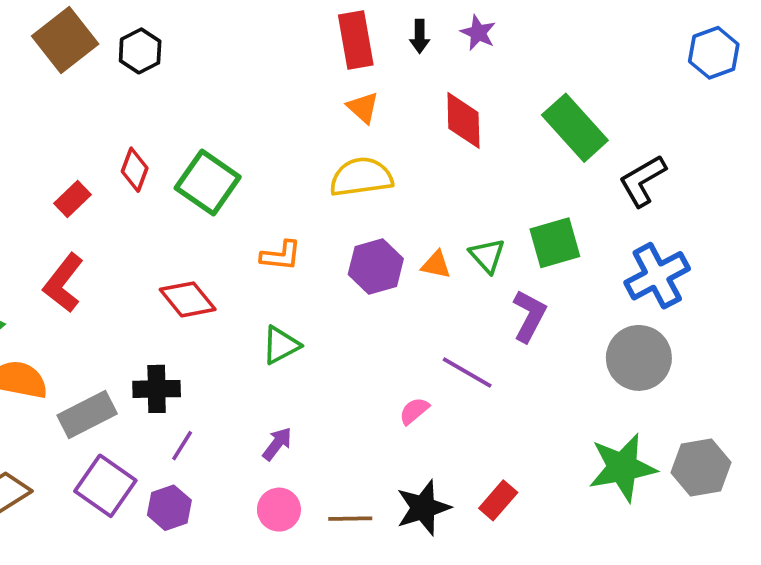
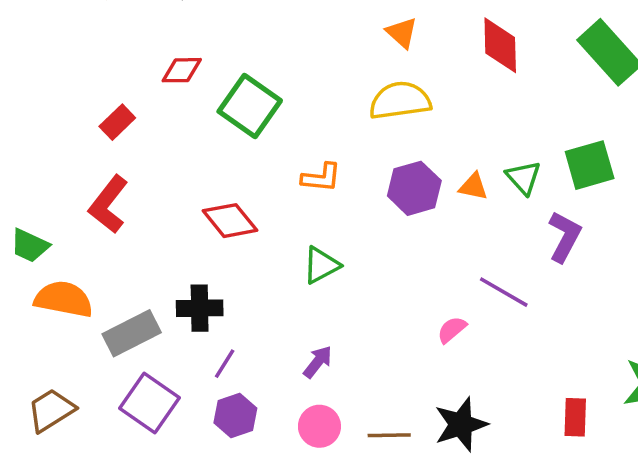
red diamond: (135, 170) -> (182, 70), moved, turned 69
red rectangle: (498, 500) -> (575, 417), moved, turned -39
purple hexagon: (169, 508) -> (235, 416), moved

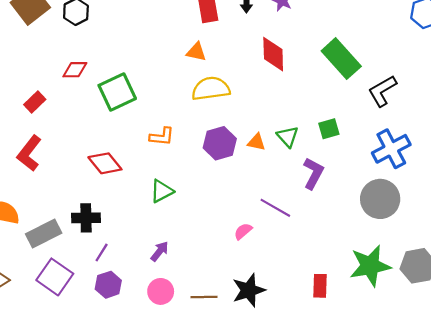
orange triangle: (402, 33) -> (196, 52), moved, turned -30
green square: (250, 106) -> (117, 92), turned 30
green square: (590, 165) -> (329, 129), size x0.7

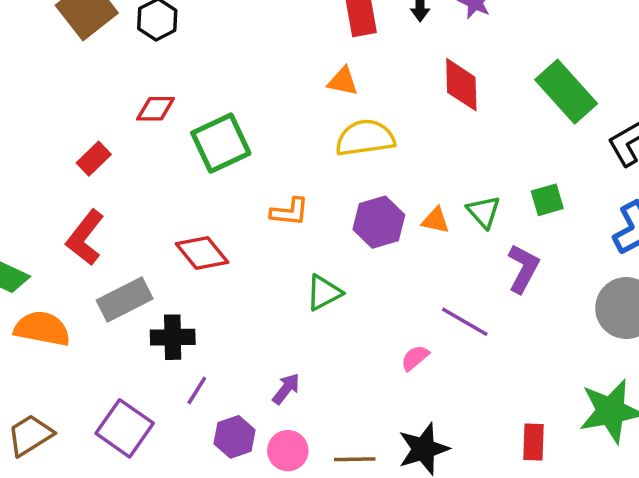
green triangle: (162, 191) -> (324, 293), moved
gray rectangle: (44, 233) -> (125, 299), moved
purple hexagon: (108, 285) -> (235, 437), moved

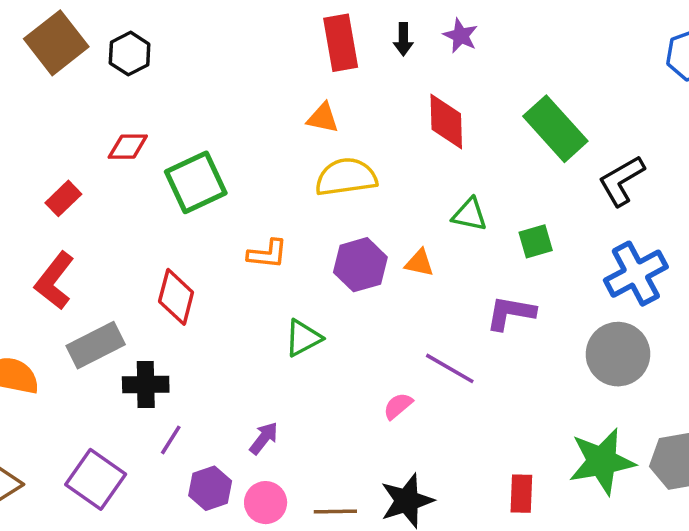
green triangle: (484, 212) -> (469, 215), moved, turned -36
red diamond: (202, 253) -> (176, 297), turned 54
purple L-shape: (523, 269) -> (511, 313), turned -108

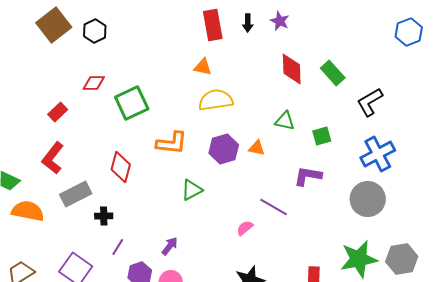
red diamond: (446, 122) -> (292, 69), moved
green rectangle: (555, 129) -> (333, 73), size x0.7
orange L-shape: (267, 254) -> (172, 143), size x1.4
black cross: (146, 384) -> (104, 216), size x0.7

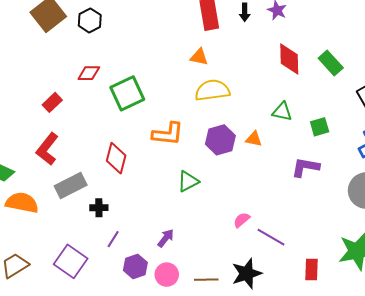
purple line: (274, 207) -> (271, 237), moved

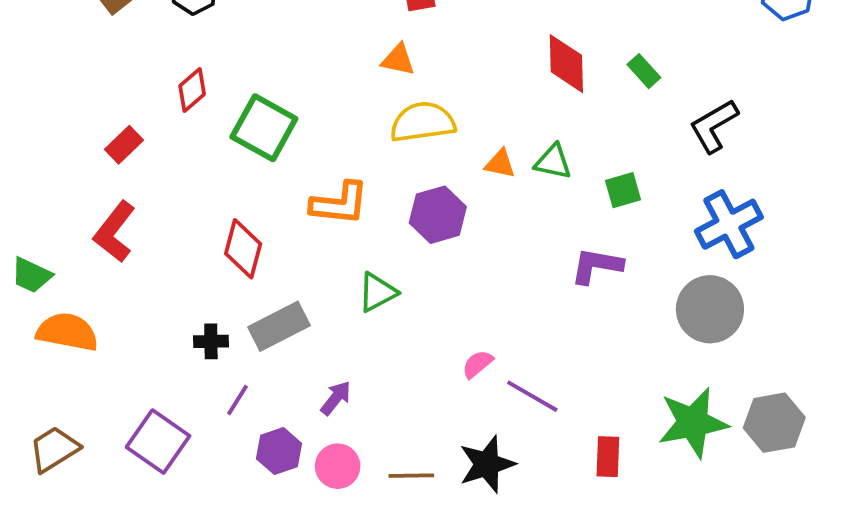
green rectangle: (331, 63) -> (644, 71), size x0.7
red diamond: (89, 73) -> (192, 90), turned -40
green square: (127, 93) -> (264, 128), turned -36
orange triangle: (254, 139) -> (500, 164), moved
gray rectangle: (71, 185) -> (279, 326), moved

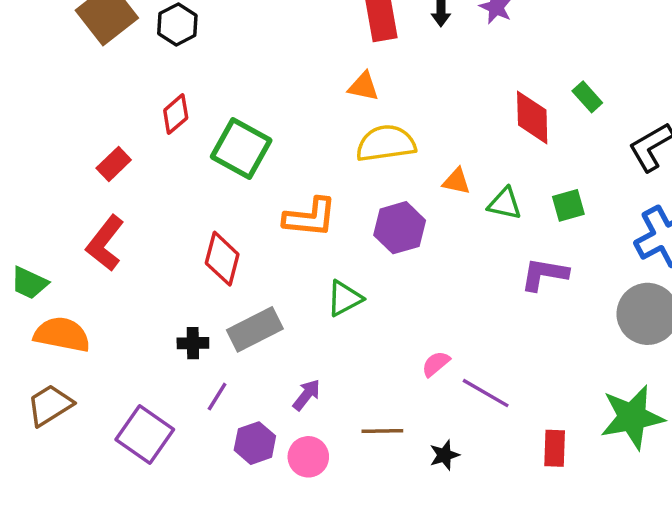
red diamond: (566, 64) -> (532, 118), moved
green triangle: (553, 162) -> (505, 204), moved
brown trapezoid: (54, 449) -> (50, 405), moved
black star: (487, 464) -> (444, 455), size x0.6
brown line: (411, 476) -> (382, 431), moved

